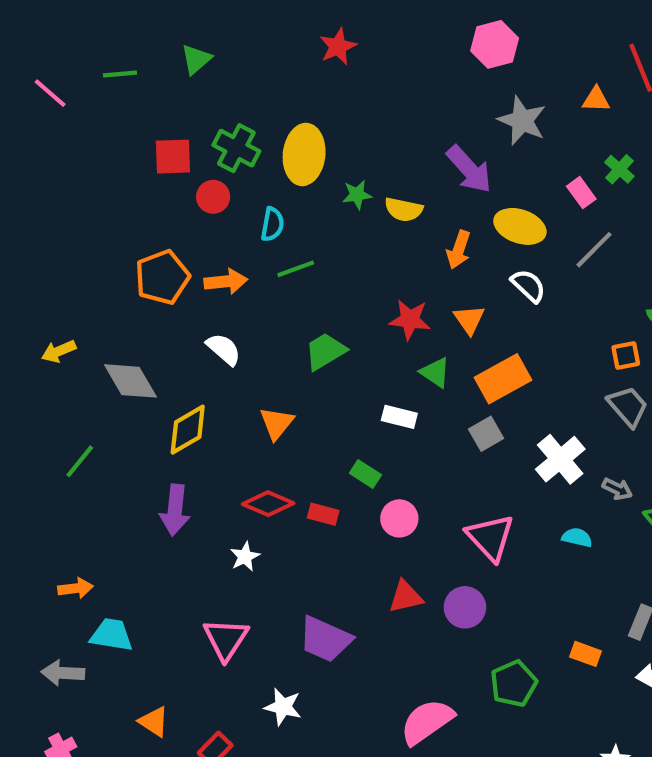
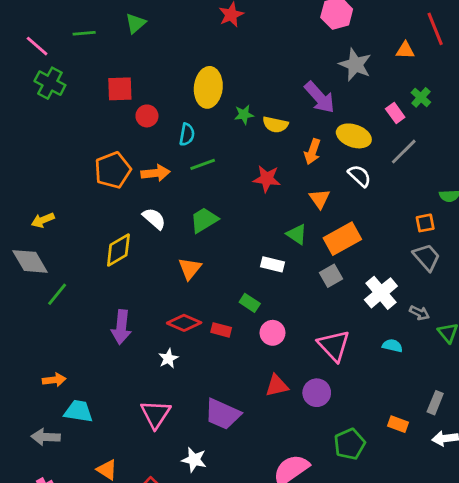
green cross: (236, 148) -> (50, 83), moved
red star: (410, 320) -> (267, 179), moved
green trapezoid: (325, 351) -> (204, 220), moved
gray diamond: (131, 381) -> (30, 261), moved
yellow diamond: (188, 430) -> (118, 250), moved

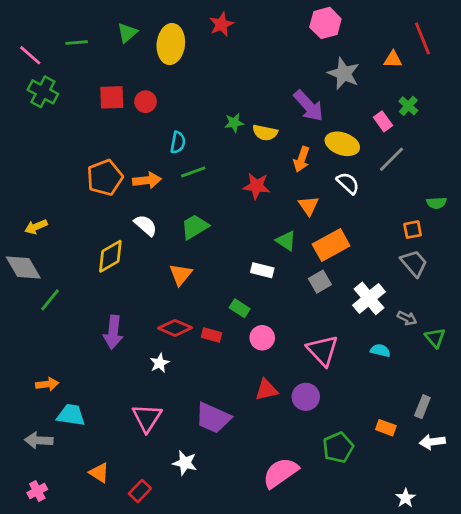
yellow ellipse: (208, 87) -> (171, 44), moved
red circle: (147, 116) -> (146, 102), moved

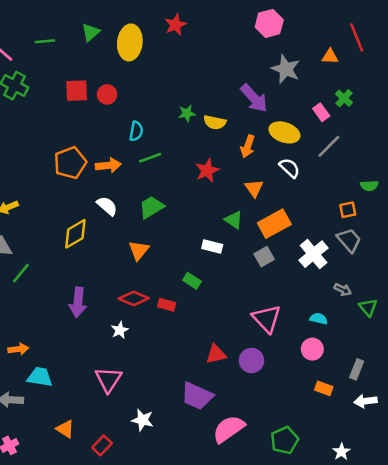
red star: (257, 186) -> (207, 170), turned -30
white cross: (369, 298) -> (314, 254), moved
pink circle: (262, 338) -> (312, 349), moved
purple trapezoid: (213, 418) -> (197, 396), moved
green pentagon: (338, 447) -> (284, 440), moved

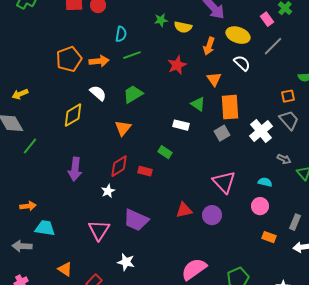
orange rectangle: (274, 224) -> (230, 107), turned -65
red diamond: (134, 298) -> (119, 166), turned -55
purple trapezoid: (197, 396) -> (136, 220), moved

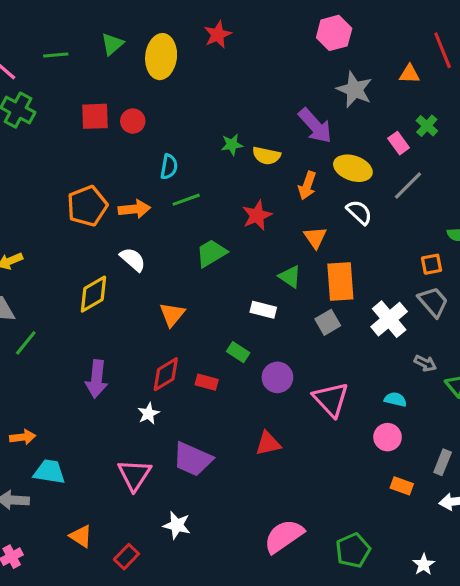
green trapezoid: (133, 94) -> (211, 253), moved
purple circle: (212, 215) -> (277, 377), moved

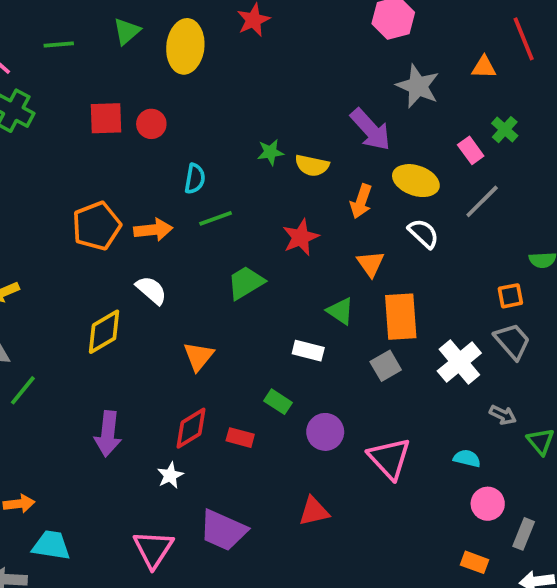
pink circle: (388, 437) -> (488, 504), moved

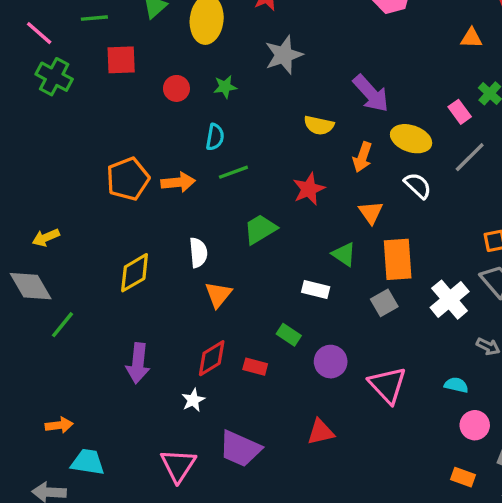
gray star: (418, 86) -> (284, 55), moved, turned 30
red square: (106, 118) -> (121, 60), moved
green star: (270, 152) -> (225, 87), moved
white semicircle: (151, 290) -> (198, 253), moved, turned 44

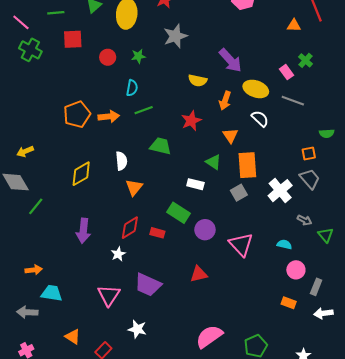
gray line: (470, 157) -> (293, 101), turned 65
green trapezoid: (260, 229) -> (161, 146), turned 45
green rectangle: (289, 335) -> (179, 213), size x1.5

